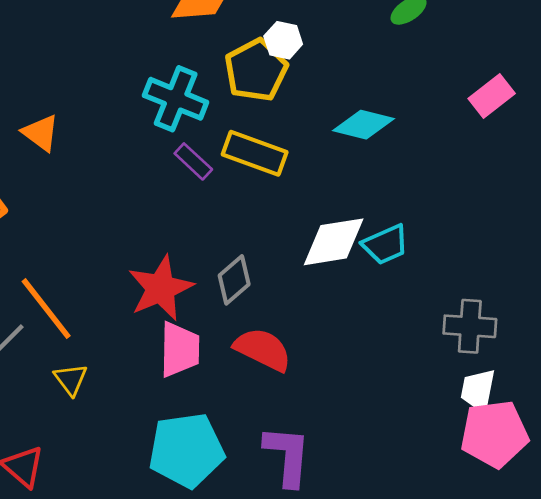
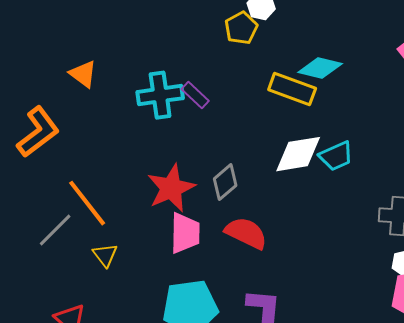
yellow pentagon: (256, 70) -> (241, 28), size x0.7
cyan cross: (176, 99) -> (160, 95), moved, turned -30
yellow rectangle: (255, 153) -> (292, 89), moved

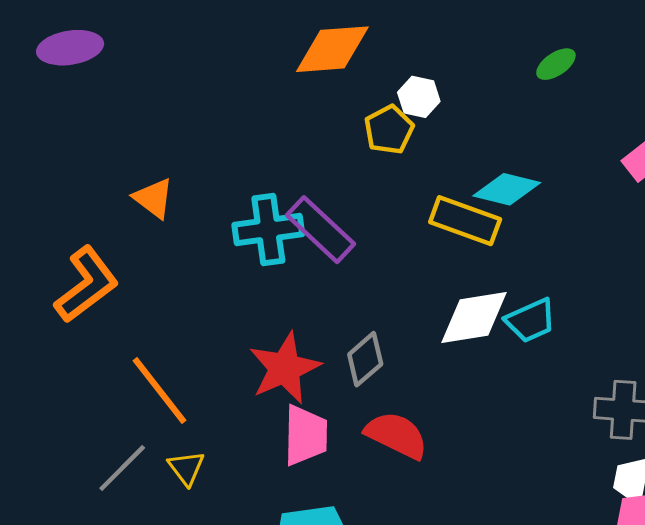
purple rectangle: (195, 95) -> (320, 230), size x1.6
gray line: (55, 230) -> (122, 468), moved

